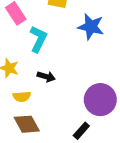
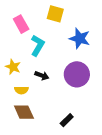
purple circle: (100, 100) -> (77, 74), moved

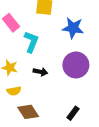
yellow semicircle: (21, 90) -> (14, 91), moved

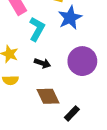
blue star: (73, 28) -> (70, 18), moved, turned 30
brown diamond: (28, 112) -> (48, 96), moved

